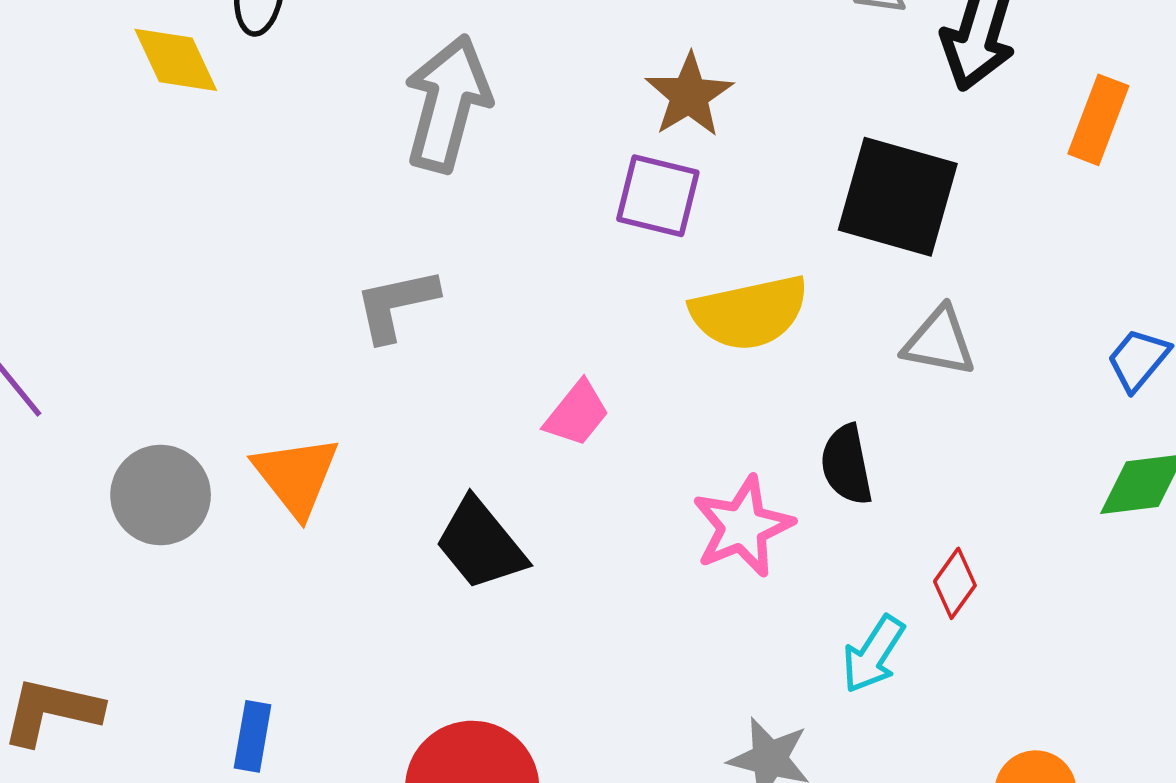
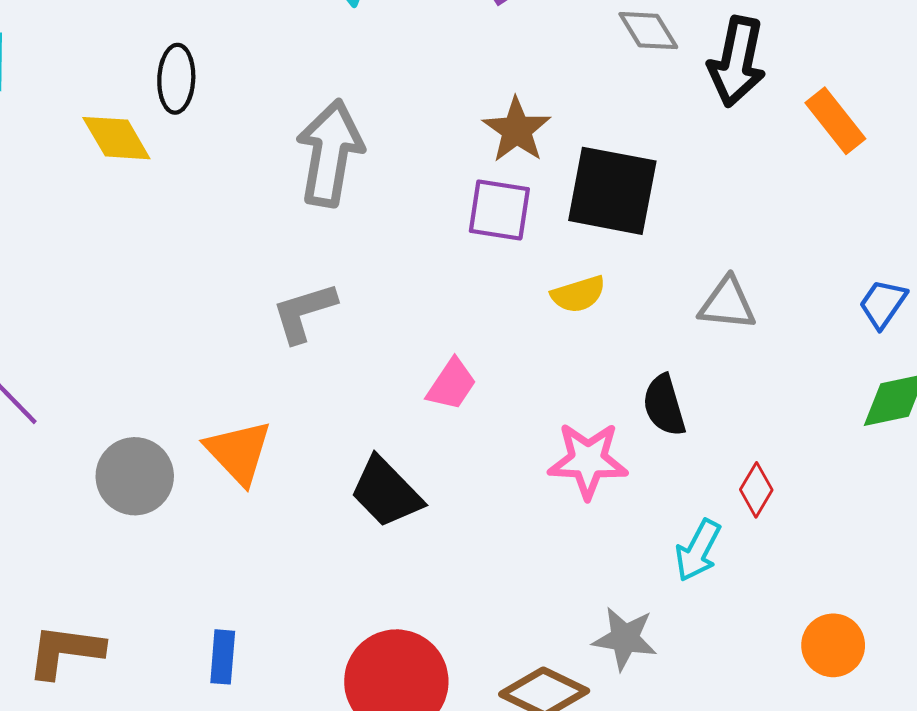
orange rectangle: (1098, 120) -> (835, 121), turned -54
black square: (898, 197) -> (612, 191), moved
yellow semicircle: (749, 313) -> (578, 294), size x0.6
pink star: (743, 526) -> (588, 460), turned 30

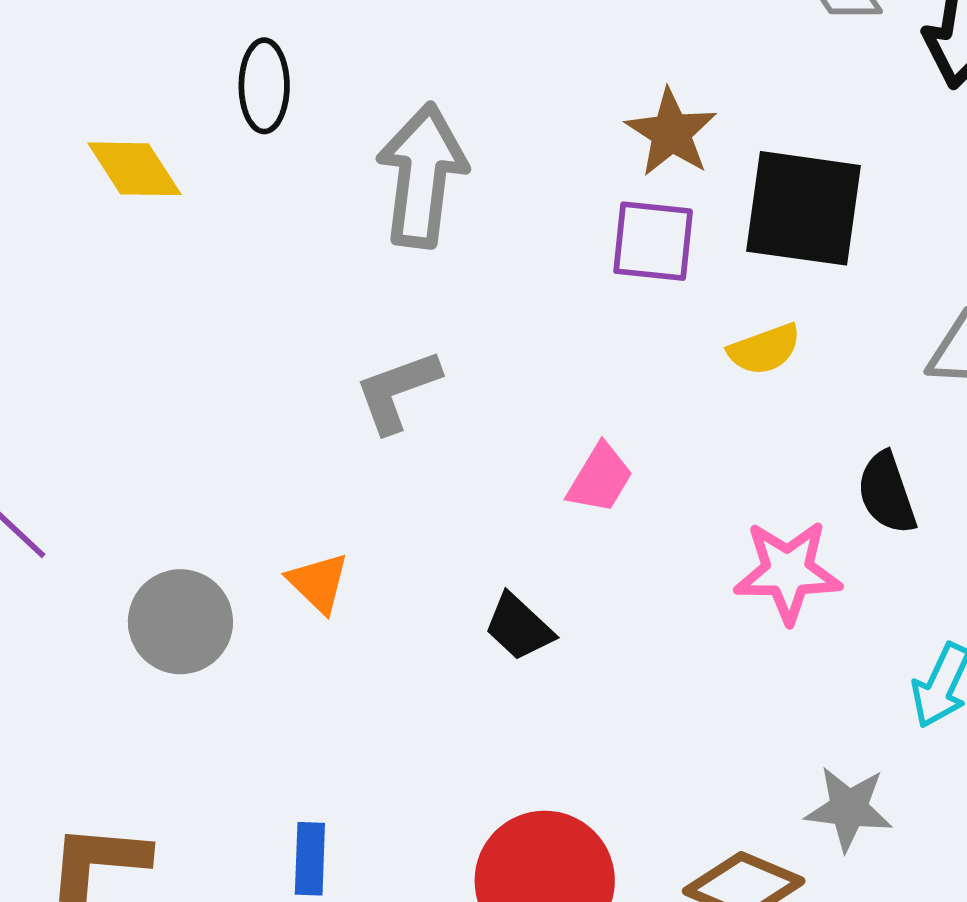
black ellipse: (176, 79) -> (264, 86), moved
orange triangle: (239, 452) -> (318, 583), size x0.7
black trapezoid: (386, 492) -> (519, 627), size x0.7

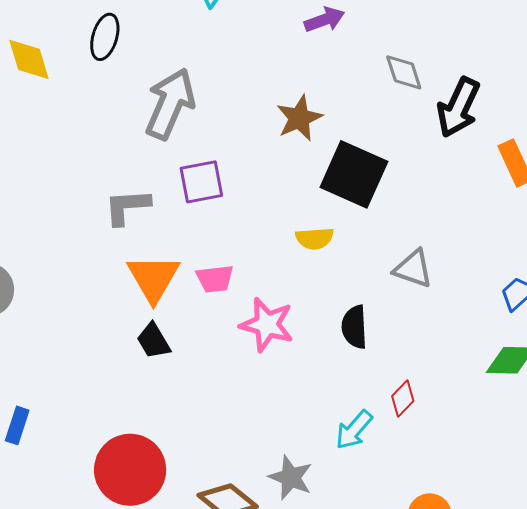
purple square: (653, 241) -> (201, 182), moved, turned -33
pink trapezoid: (600, 478) -> (215, 279), turned 36
pink star: (788, 572) -> (267, 325), moved
orange triangle: (318, 583) -> (153, 278), moved, size x1.6

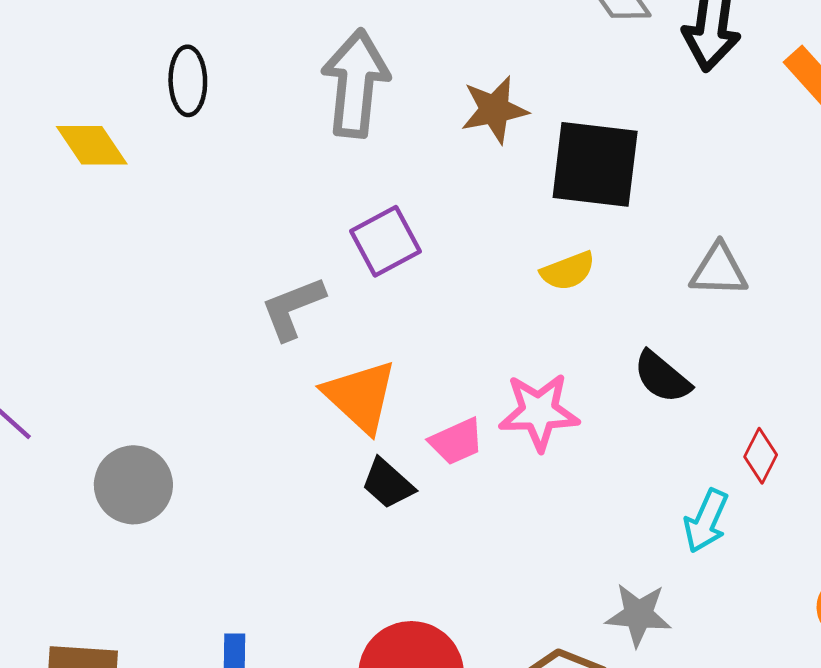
gray arrow: (170, 104) -> (355, 83), moved
brown star: (299, 118) -> (494, 110), turned 30
pink trapezoid: (215, 279) -> (456, 441), moved
black semicircle: (354, 327) -> (662, 377), turned -30

